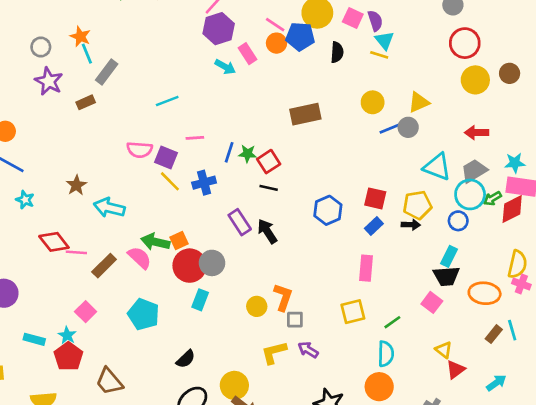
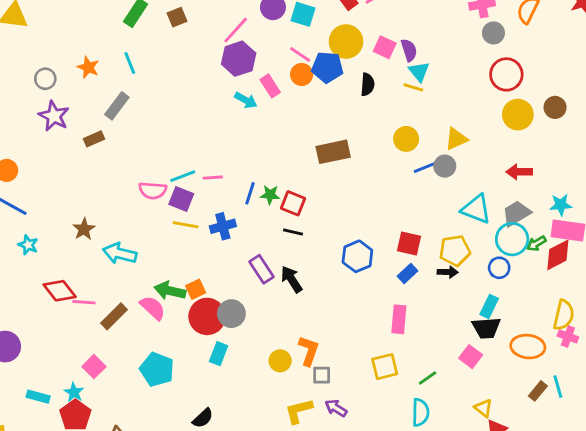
cyan line: (87, 54) -> (130, 63), moved
cyan line: (167, 101) -> (183, 176), moved
red square: (269, 162) -> (293, 203), turned -35
yellow line: (170, 181) -> (186, 225), turned -35

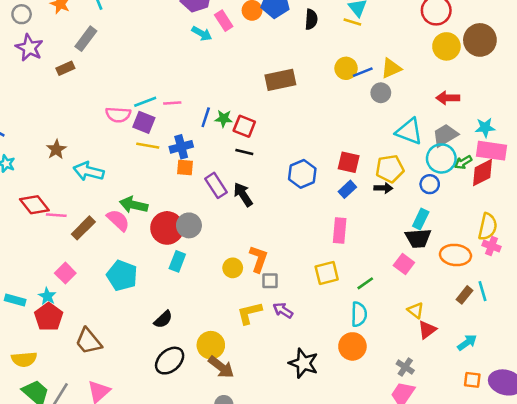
brown circle: (555, 107) -> (480, 40), size x1.6
blue line: (425, 168) -> (363, 72), moved
orange square: (196, 289) -> (185, 167), moved, turned 30

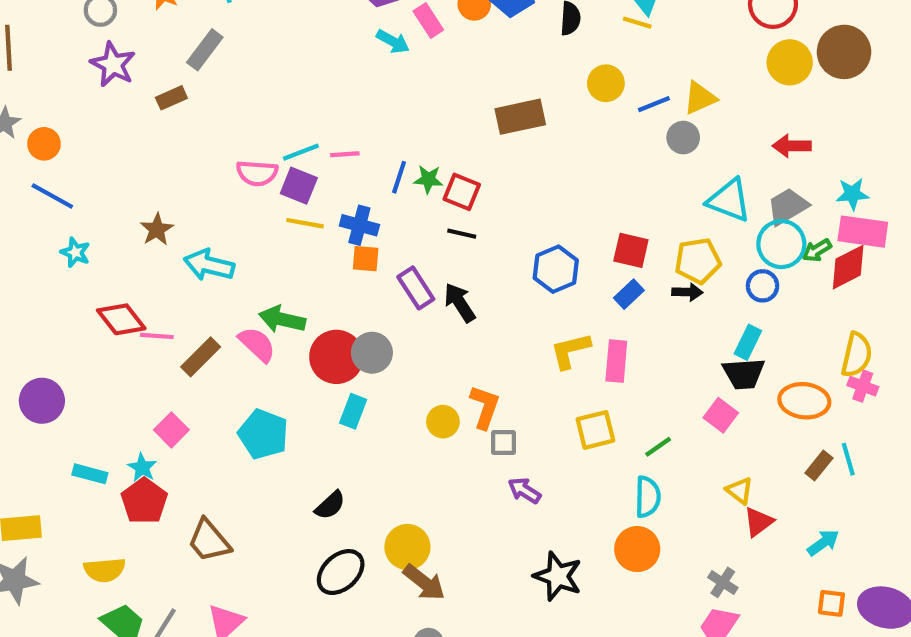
yellow circle: (346, 68) -> (606, 83), moved
blue cross: (181, 147) -> (359, 225), turned 30
yellow L-shape: (249, 313) -> (570, 351), moved

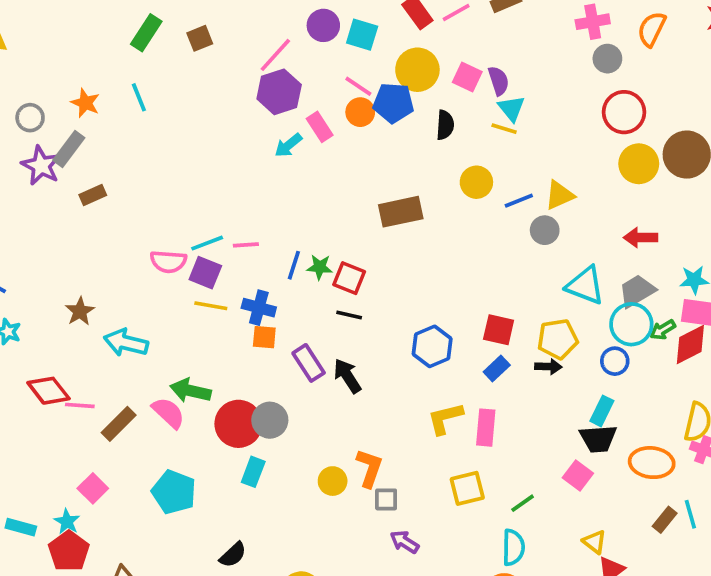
cyan arrow: (393, 41) -> (288, 145), turned 112
gray rectangle: (205, 50) -> (69, 149), moved

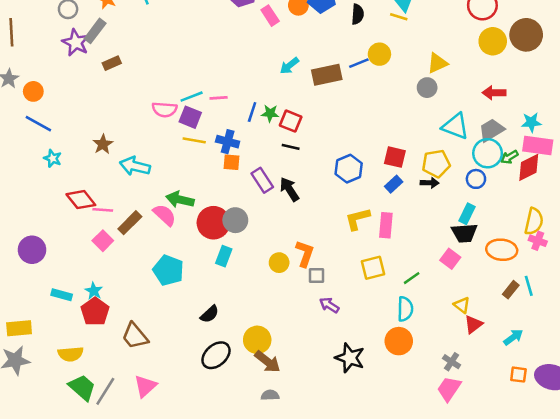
cyan arrow: (288, 145) -> (289, 66), moved
blue line: (519, 201) -> (359, 63), moved
pink square: (93, 488) -> (103, 241), moved

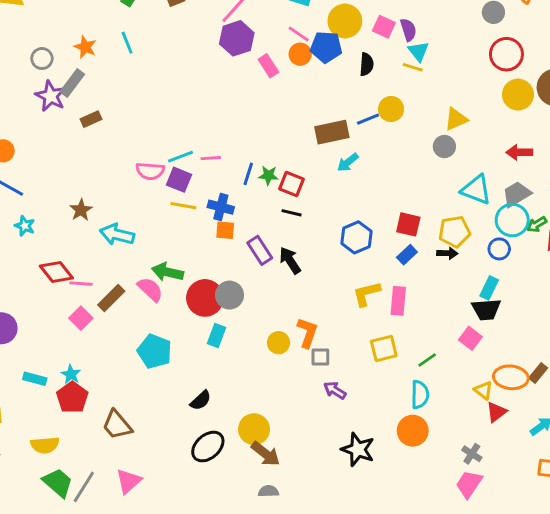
cyan arrow: (289, 66) -> (348, 162), moved
orange ellipse: (502, 250) -> (511, 377), moved

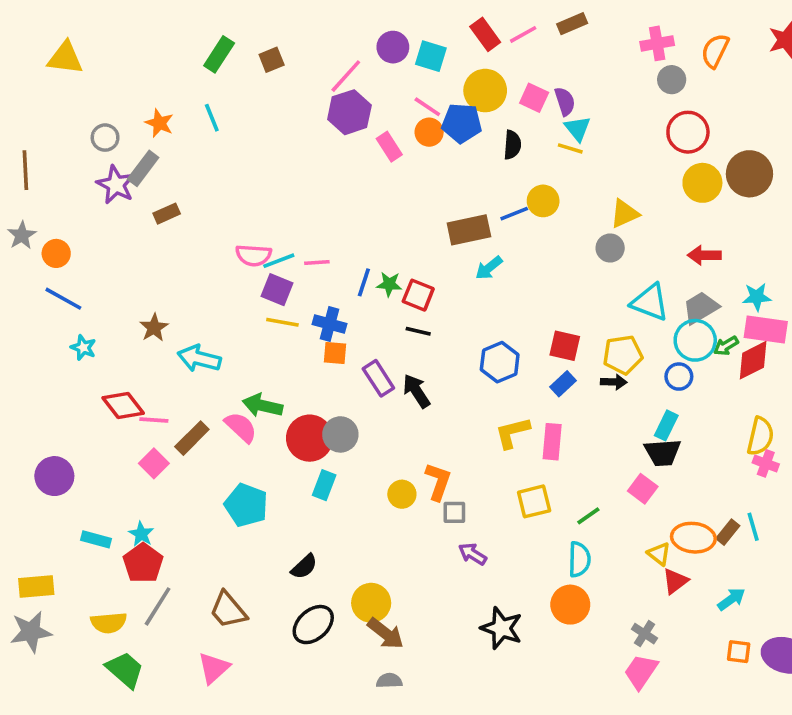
pink semicircle: (150, 171) -> (253, 255), moved
brown trapezoid: (117, 425) -> (228, 610), moved
gray line: (84, 487) -> (158, 606), moved

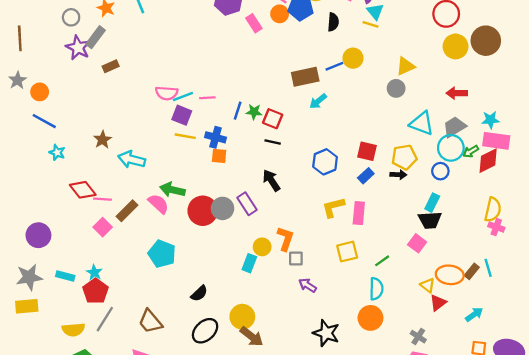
purple rectangle: (378, 378) -> (247, 204), moved
cyan rectangle: (324, 485) -> (249, 263), moved
gray star: (31, 632) -> (29, 277), moved

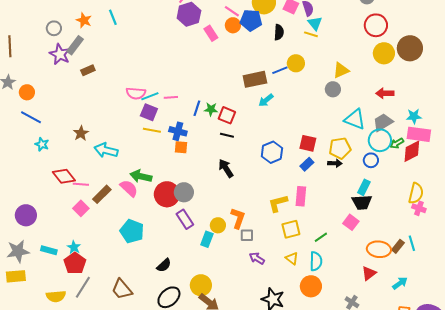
purple rectangle: (247, 204) -> (185, 219), moved
yellow L-shape: (333, 207) -> (278, 203), moved
yellow triangle: (428, 285) -> (292, 258), moved

